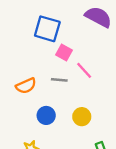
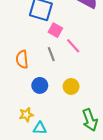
gray line: (59, 80) -> (51, 54), turned 64
orange semicircle: (26, 86) -> (22, 59), turned 108

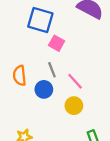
pink line: (73, 46) -> (75, 81), moved
blue circle: (40, 85) -> (44, 89), moved

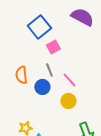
blue square: (40, 20) -> (39, 27), turned 35
pink square: (57, 43) -> (53, 47), turned 32

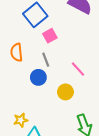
orange semicircle: (21, 75) -> (17, 52), moved
pink line: (69, 80) -> (78, 69), moved

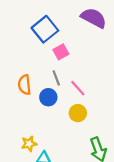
orange semicircle: (17, 52) -> (25, 85), moved
pink line: (78, 69) -> (78, 88), moved

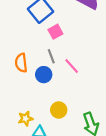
yellow circle: (78, 113) -> (59, 110), moved

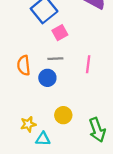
gray line: (51, 56) -> (55, 59), turned -72
pink line: (72, 66) -> (88, 64), moved, turned 49

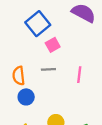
blue circle: (47, 78) -> (26, 97), moved

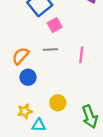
orange semicircle: (19, 76) -> (21, 56), turned 48

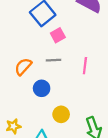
blue circle: (28, 77) -> (42, 88), moved
yellow star: (25, 111) -> (13, 126), moved

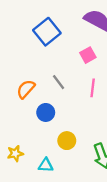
pink square: (58, 35) -> (88, 55), moved
gray line: (54, 60) -> (59, 82), turned 56

